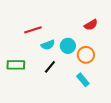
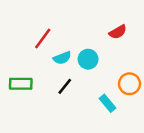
red line: (33, 30) -> (43, 38), turned -36
orange circle: (86, 55) -> (129, 84), moved

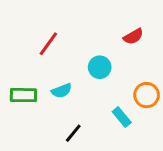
cyan semicircle: (62, 58) -> (62, 91), moved
black line: (65, 86) -> (73, 133), moved

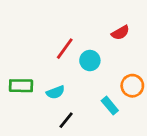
red line: (48, 44) -> (65, 49), moved
cyan semicircle: (62, 91) -> (55, 92), moved

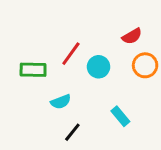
green rectangle: (21, 86) -> (33, 70), moved
orange circle: (132, 86) -> (145, 65), moved

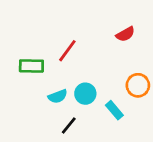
orange circle: (145, 65) -> (138, 85), moved
cyan circle: (99, 67) -> (85, 94), moved

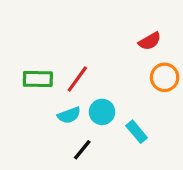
red line: (67, 51) -> (77, 79), moved
orange circle: (138, 85) -> (165, 77), moved

